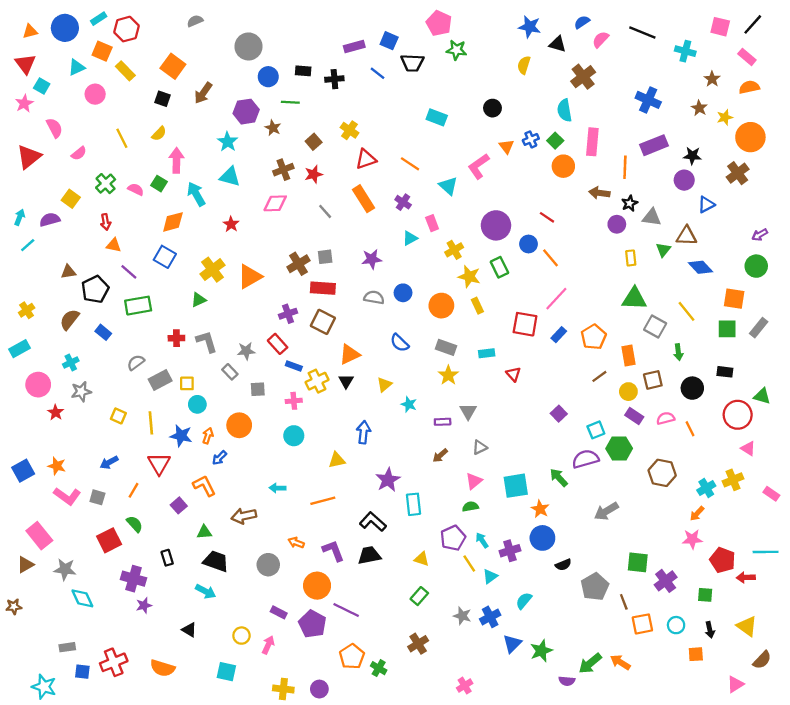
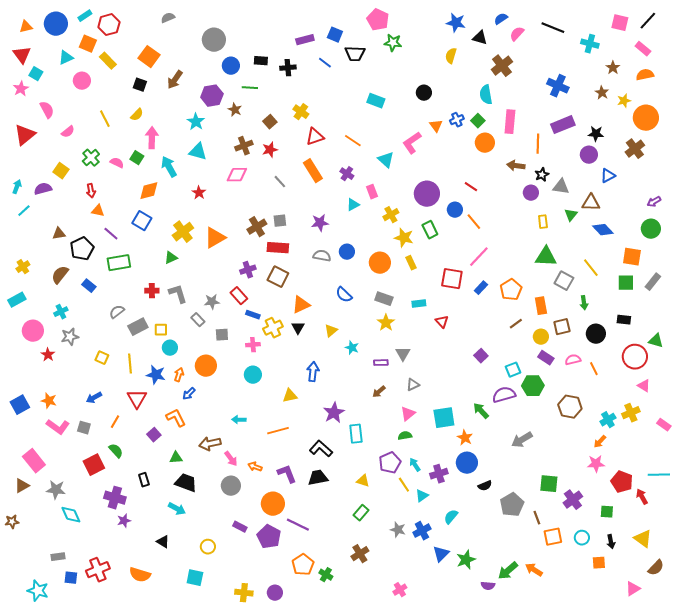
red arrow: (746, 577) -> (642, 497), turned 63
pink arrow: (268, 645) -> (231, 459), moved, turned 119

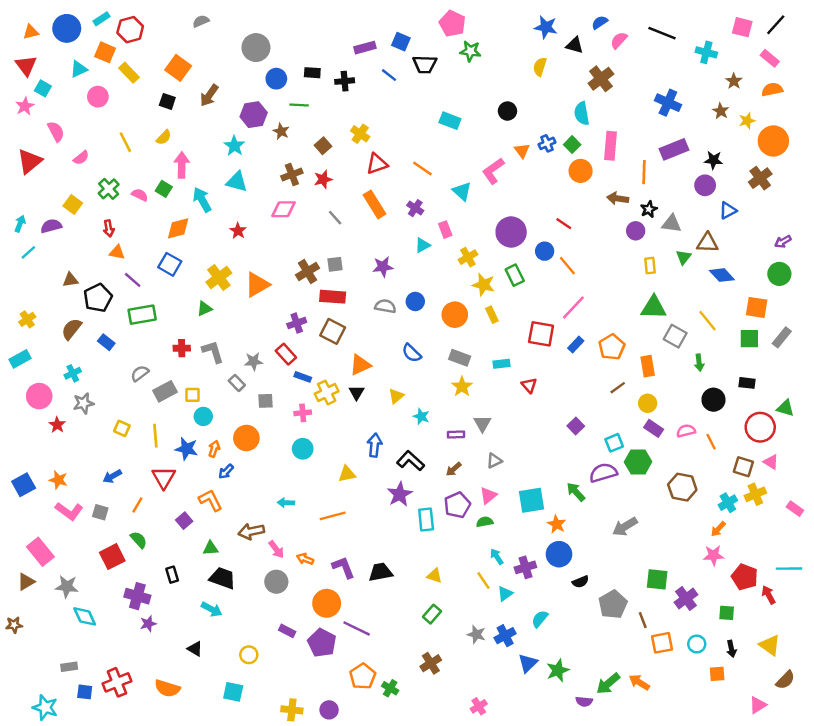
brown square: (562, 327) -> (743, 467), moved, turned 30
black L-shape: (321, 449) -> (410, 461), moved
purple pentagon: (390, 463) -> (457, 505), moved

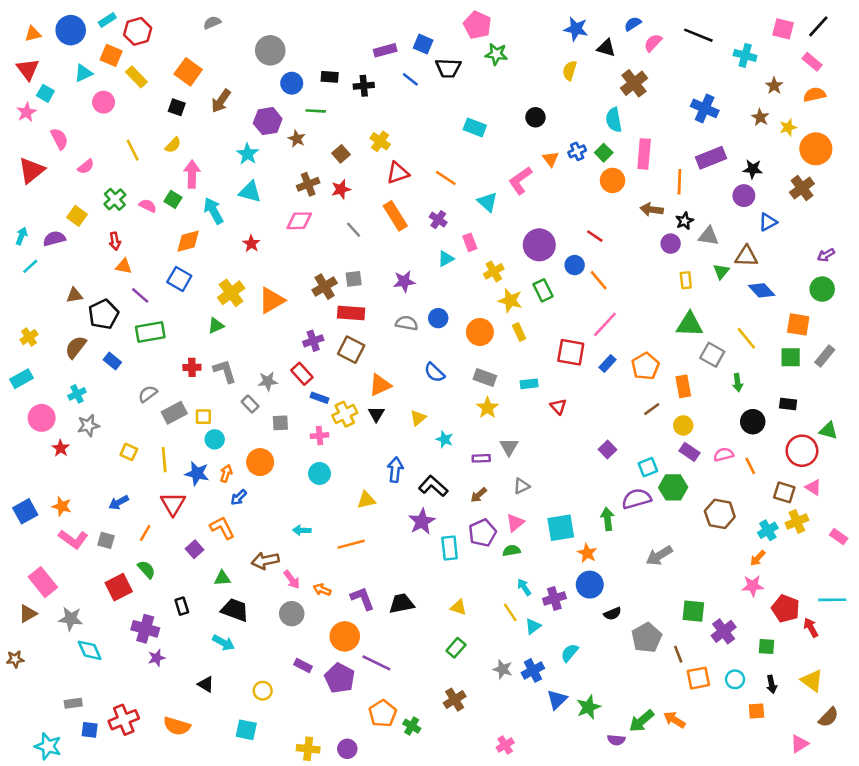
green arrow: (576, 492) -> (607, 519), turned 36

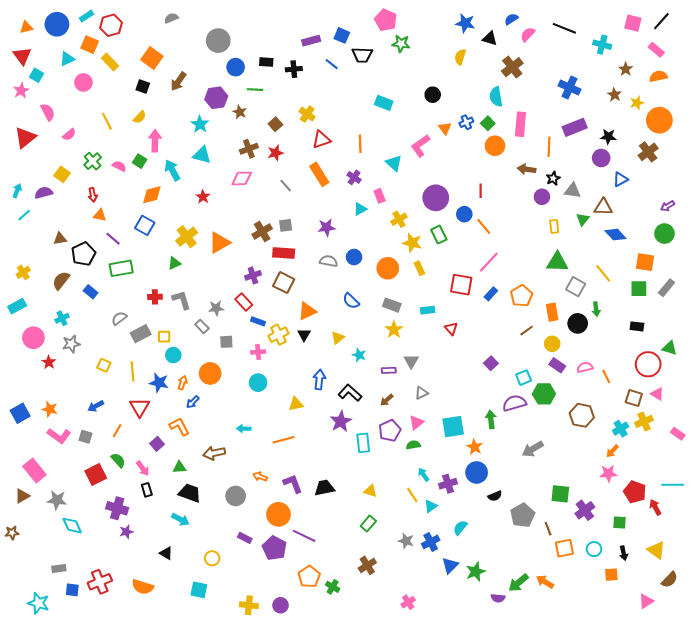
orange line: (446, 178) -> (360, 144), turned 54
red line: (595, 236) -> (481, 191), turned 56
black circle: (753, 422) -> (578, 323), moved
pink arrow: (292, 580) -> (143, 468), moved

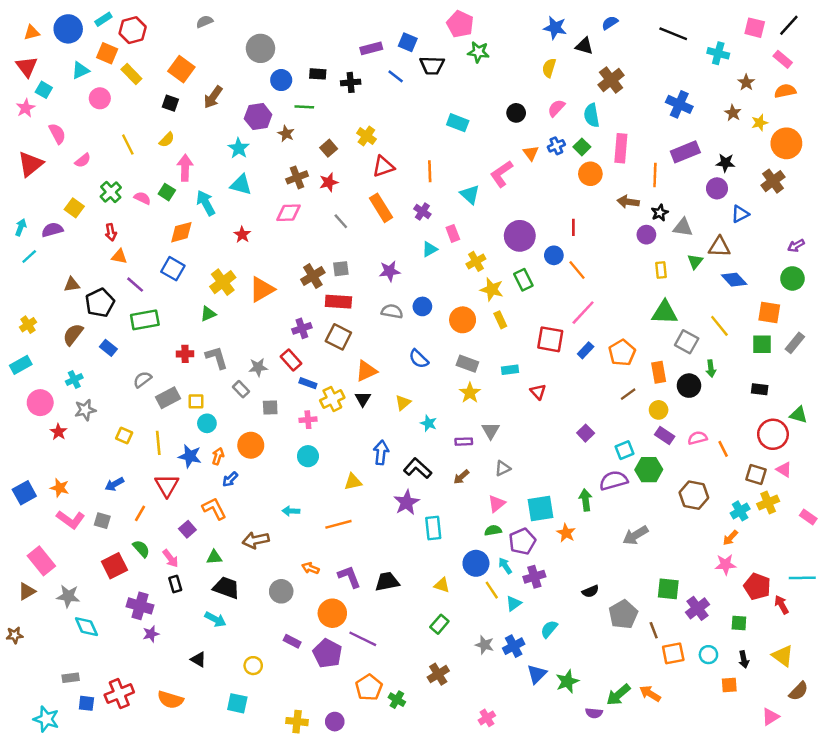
pink semicircle: (528, 34) -> (556, 108), moved
purple pentagon: (390, 431) -> (522, 541), moved
blue circle: (477, 472) -> (476, 563), moved

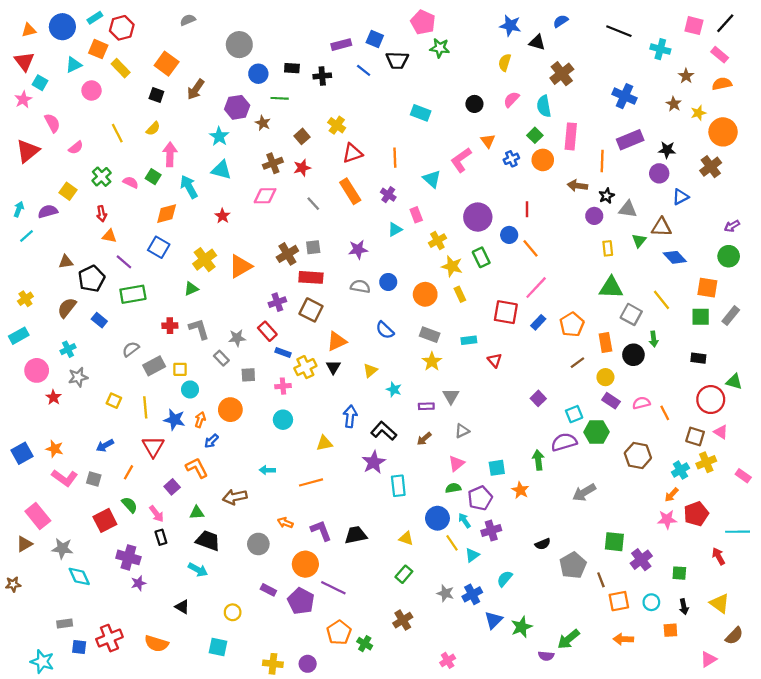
blue cross: (556, 146) -> (511, 159), moved
cyan square: (540, 509) -> (497, 468), size x0.7
red pentagon: (757, 586) -> (696, 514), moved, turned 30
orange arrow: (650, 694) -> (623, 639), moved, turned -30

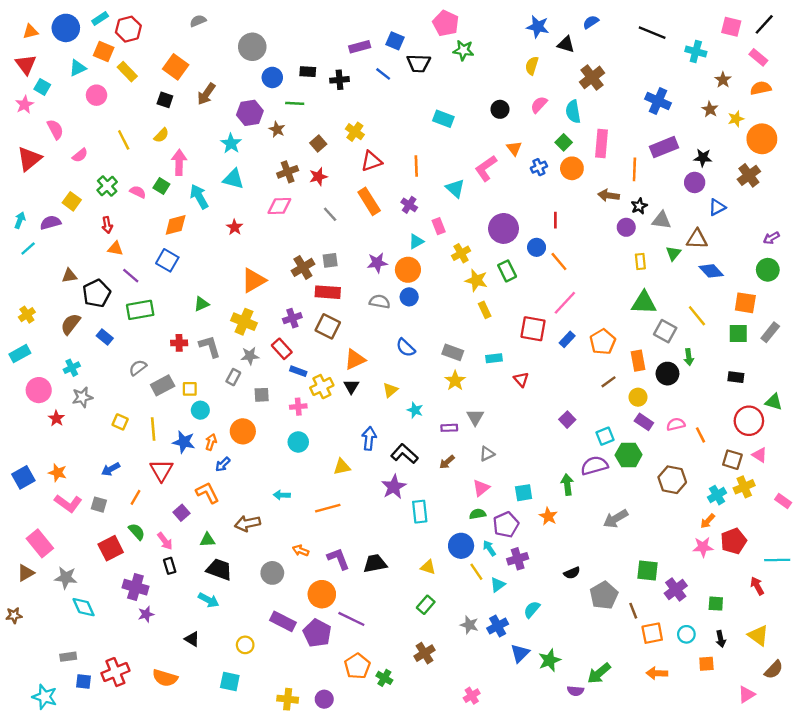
yellow cross: (205, 260) -> (244, 322), moved, turned -30
orange circle: (425, 294) -> (408, 270), moved
gray rectangle: (221, 358) -> (233, 377), turned 72
purple rectangle: (268, 590) -> (283, 621), size x1.5

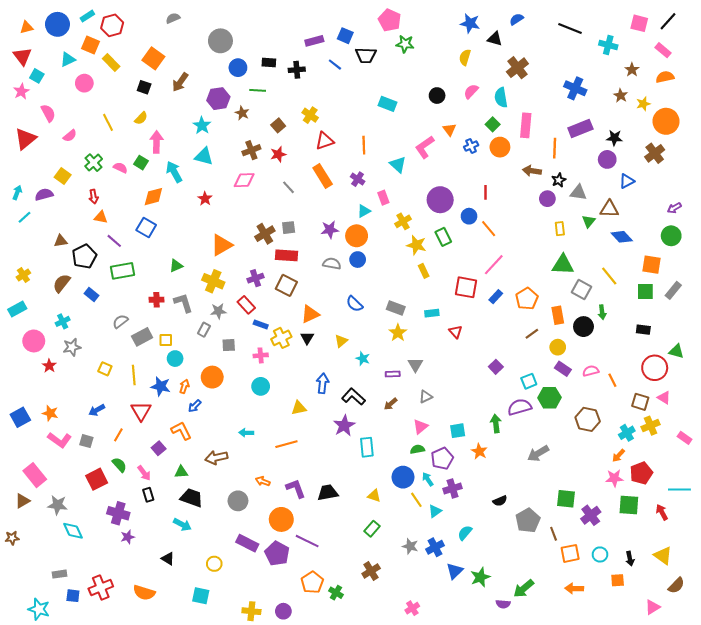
green square: (716, 604) -> (629, 505), moved, size x1.5

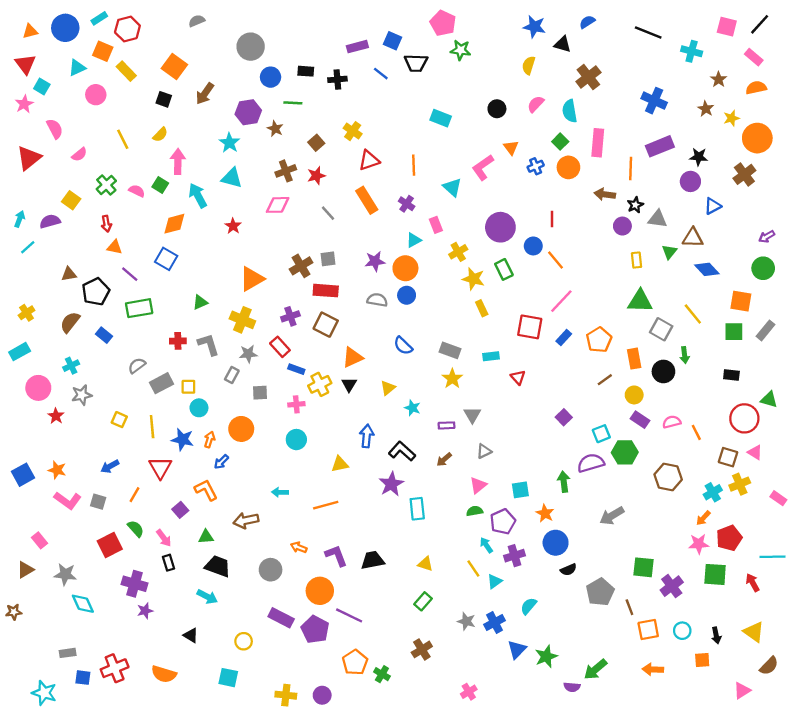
pink rectangle: (35, 475) -> (39, 540), size x0.6
blue circle: (403, 477) -> (556, 543), moved

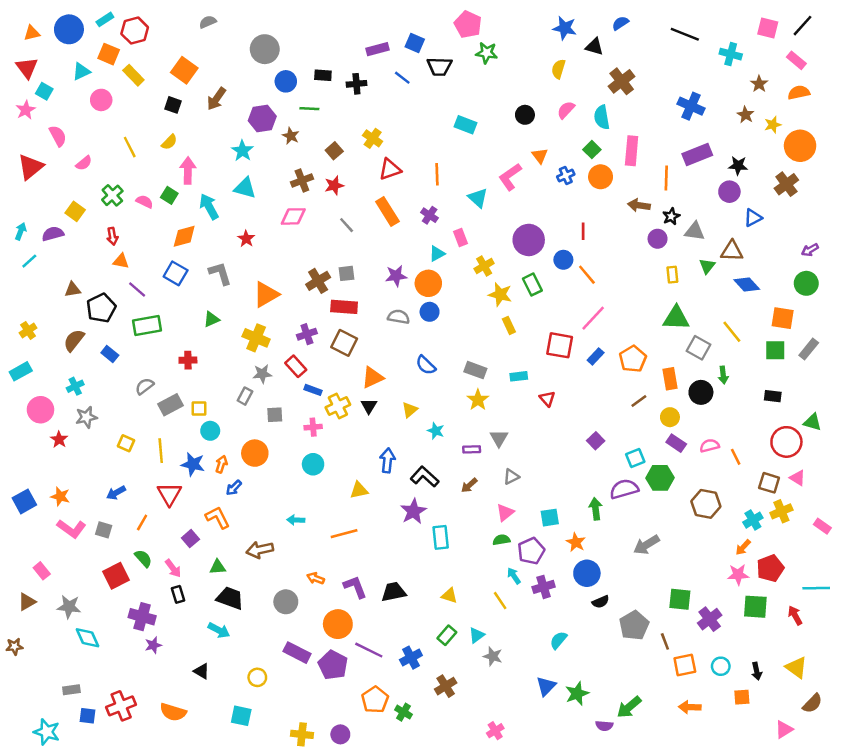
gray L-shape: (208, 344) -> (220, 273), moved
cyan triangle: (495, 581) -> (477, 635), moved
blue cross: (495, 622) -> (411, 658), moved

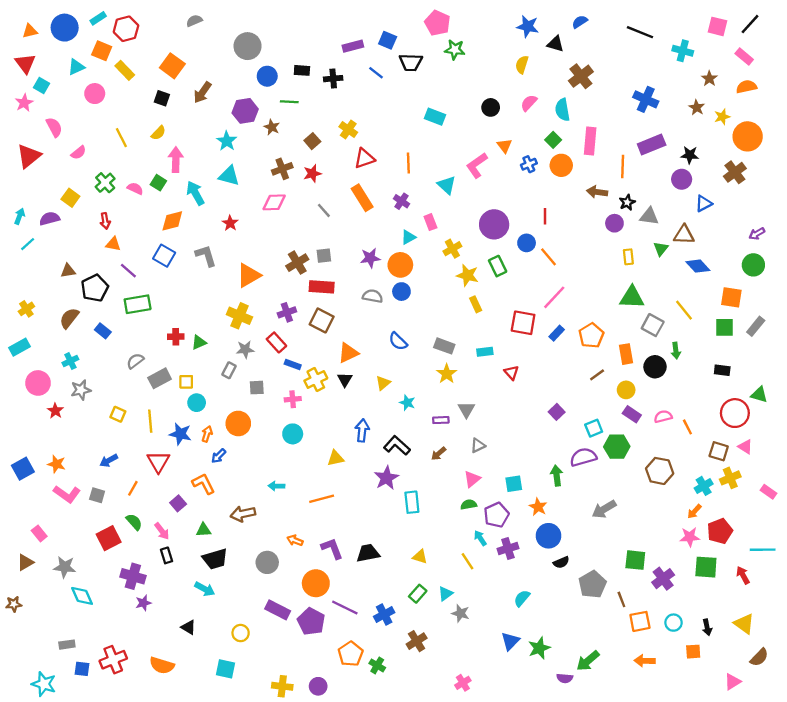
green triangle: (211, 319) -> (199, 342), moved
black trapezoid: (230, 598) -> (215, 559), turned 144

